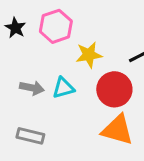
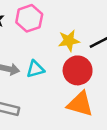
yellow star: (89, 55) -> (69, 41), moved

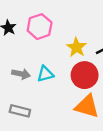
yellow star: (69, 41) -> (76, 47), turned -30

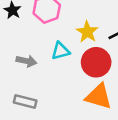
cyan triangle: (45, 74) -> (61, 51), moved

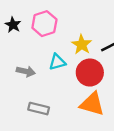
gray rectangle: (25, 102) -> (39, 109), moved

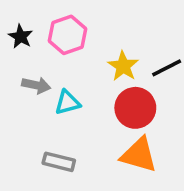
cyan triangle: (57, 62) -> (67, 103), moved
gray arrow: (26, 71) -> (36, 85), moved

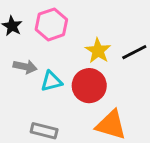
red circle: (135, 108) -> (89, 86), moved

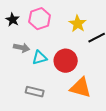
yellow star: (98, 51) -> (78, 24), moved

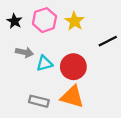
yellow star: (78, 24) -> (74, 21), moved
orange triangle: (81, 88) -> (72, 97), moved

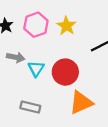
cyan triangle: (44, 63) -> (36, 69), turned -42
orange triangle: (72, 97) -> (81, 102), moved, turned -40

